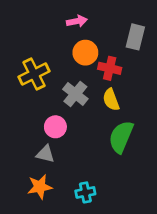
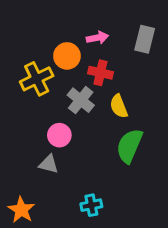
pink arrow: (77, 21) -> (97, 38), moved
orange circle: (85, 53) -> (67, 56), moved
red cross: (110, 68) -> (100, 73), moved
orange star: (40, 187) -> (21, 210), moved, turned -30

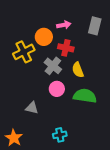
pink circle: (59, 135) -> (57, 89), moved
green semicircle: (129, 146) -> (85, 96), turned 75

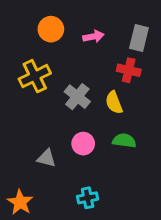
orange circle: (44, 37) -> (51, 29), moved
red cross: (66, 48) -> (129, 70), moved
pink circle: (57, 89) -> (83, 144), moved
green semicircle: (85, 96) -> (124, 141), size x0.7

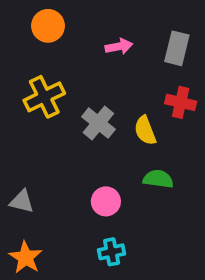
orange circle: (51, 29) -> (48, 26), moved
red cross: (129, 70) -> (181, 102), moved
pink circle: (83, 144) -> (106, 201), moved
gray triangle: (46, 158) -> (22, 201), moved

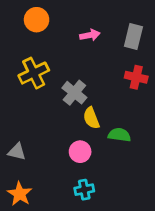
yellow semicircle: (145, 130) -> (91, 118), moved

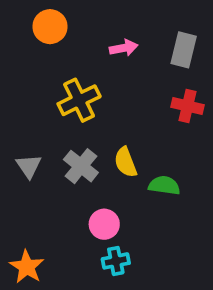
yellow cross: (34, 73) -> (79, 100), moved
gray cross: (74, 93) -> (81, 166), moved
gray triangle: (17, 152) -> (29, 166), moved, turned 42
pink circle: (80, 152) -> (104, 224), moved

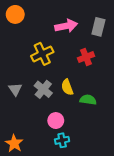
orange circle: (50, 27) -> (15, 14), moved
pink arrow: (124, 48) -> (66, 26), size x1.5
red cross: (188, 106) -> (86, 57), moved, turned -35

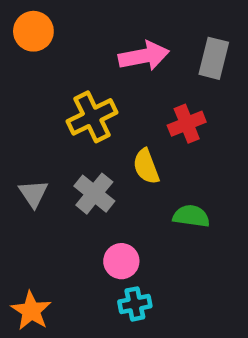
yellow semicircle: (67, 87) -> (146, 166), moved

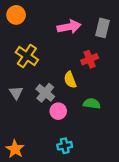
yellow cross: (92, 117) -> (27, 56), moved, turned -30
pink circle: (121, 261) -> (58, 111), moved

